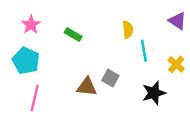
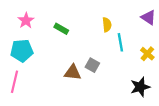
cyan pentagon: (26, 61) -> (22, 51), turned -30
black star: (154, 93) -> (140, 87), moved
pink line: (35, 98) -> (15, 82), moved

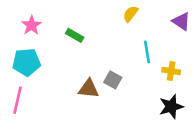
yellow semicircle: (107, 25) -> (131, 14), moved, turned -136
yellow cross: (147, 54) -> (171, 71), moved, turned -32

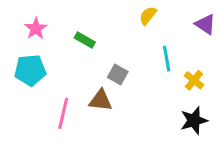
yellow cross: (171, 71) -> (194, 80), turned 30
gray square: (113, 80) -> (118, 75), moved
pink line: (18, 100) -> (63, 113), moved

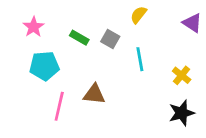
cyan line: (167, 59) -> (140, 59), moved
cyan pentagon: (30, 70) -> (44, 66), moved
gray square: (118, 75) -> (110, 39), moved

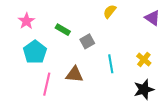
gray square: (110, 39) -> (87, 41), moved, turned 32
cyan line: (140, 59) -> (111, 64), moved
cyan pentagon: (44, 66) -> (35, 52), turned -30

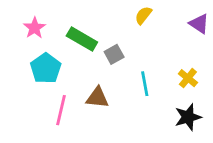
green rectangle: (63, 30) -> (82, 39), size x1.5

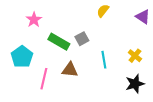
pink star: (35, 28) -> (34, 20), moved
green rectangle: (82, 39) -> (59, 42), moved
cyan pentagon: (46, 68) -> (22, 57), moved

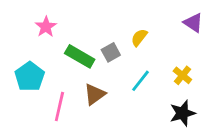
yellow semicircle: (103, 11) -> (139, 37), moved
cyan line: (104, 60) -> (141, 81), turned 48
brown triangle: (70, 70) -> (95, 94), turned -42

